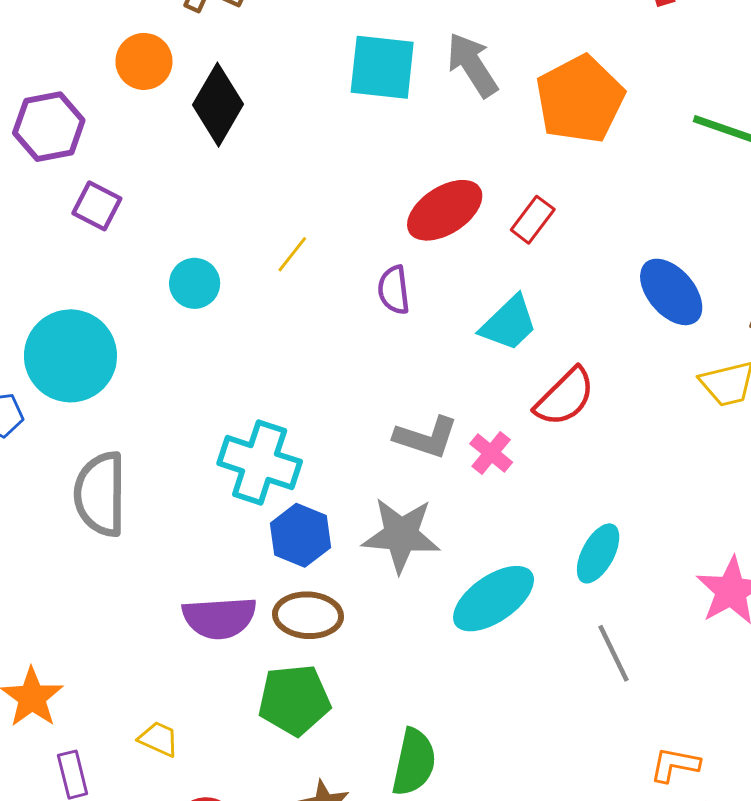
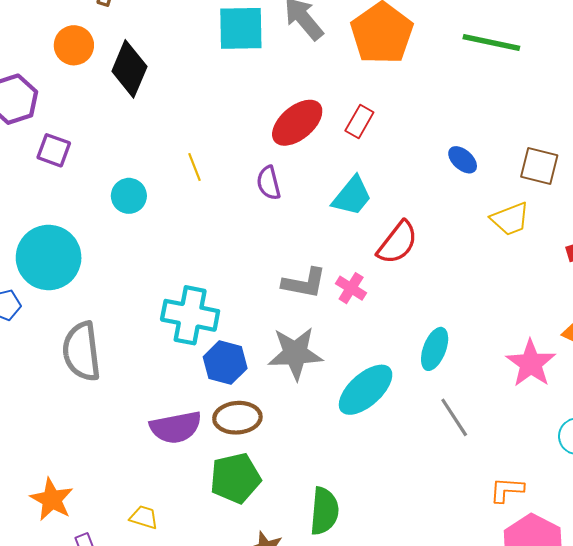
yellow line: (292, 254) -> (195, 167), turned -52
blue ellipse: (671, 292) -> (463, 160), size x0.6

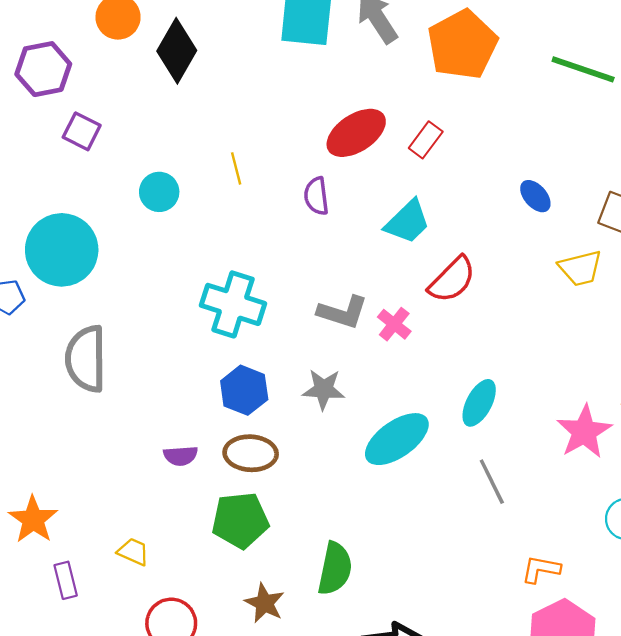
cyan cross: (190, 315) -> (233, 304), moved
gray star: (295, 353) -> (324, 389), size x0.7
purple semicircle: (176, 427) -> (181, 456), size x0.6

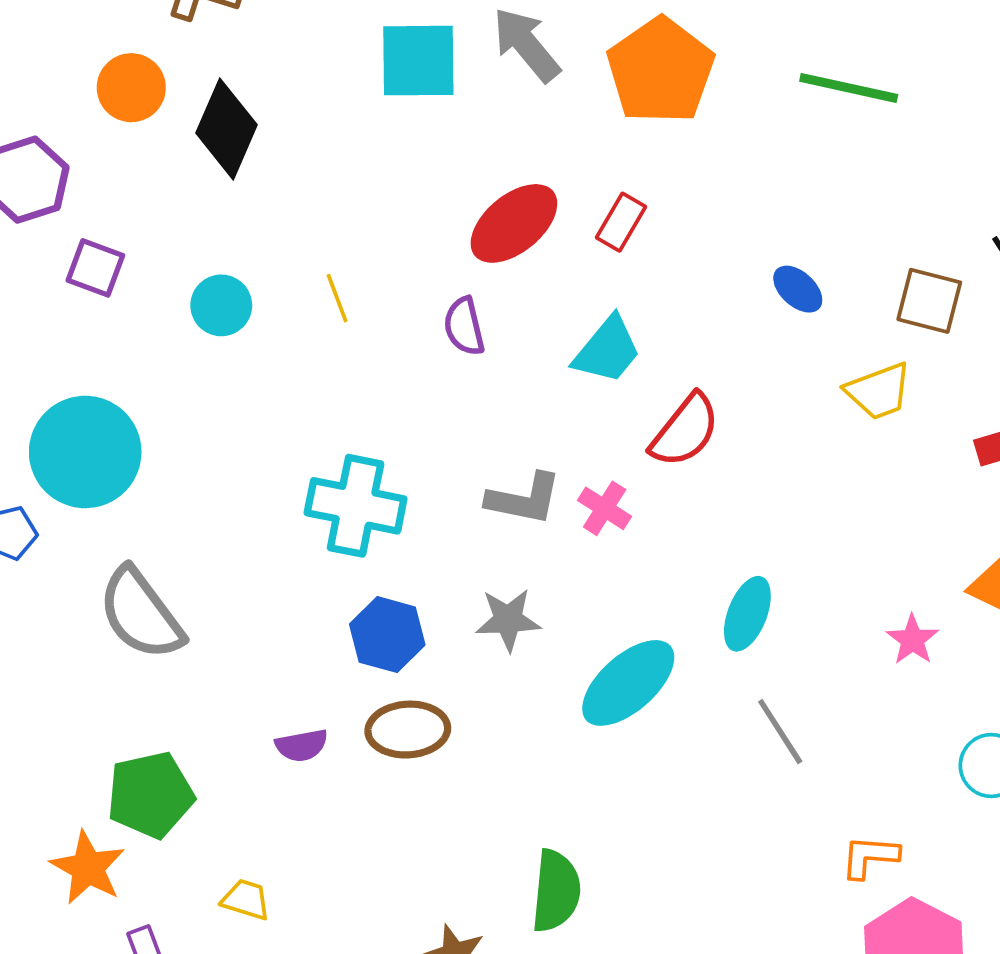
cyan circle: (159, 192) -> (221, 305), moved
gray semicircle: (86, 359) -> (141, 614), turned -30
pink star: (584, 432) -> (912, 640), size x0.6
green pentagon: (240, 520) -> (150, 795), moved

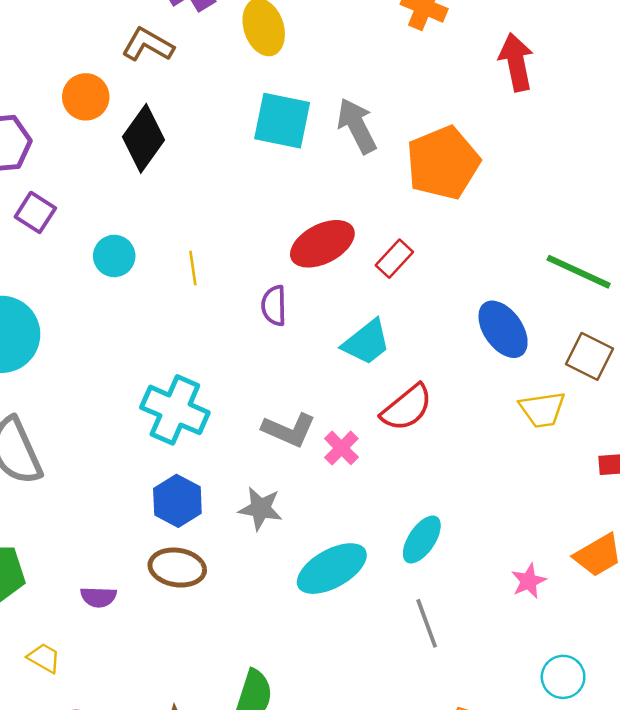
green line: (849, 88) -> (579, 272), moved
blue ellipse: (798, 289) -> (503, 329), size x1.6
purple semicircle: (302, 745) -> (99, 597), moved

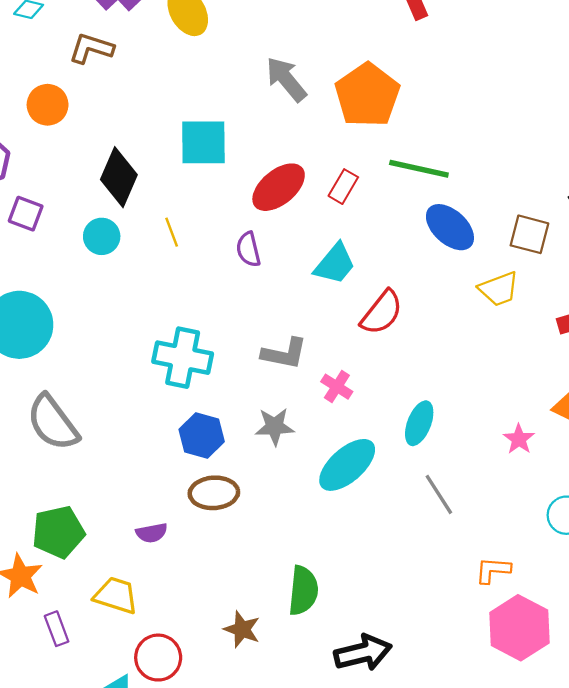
cyan square: (282, 121) -> (203, 142), moved
black diamond: (144, 138) -> (119, 177), moved
green line: (579, 272) -> (419, 169), moved
pink cross: (341, 448) -> (337, 387), moved
yellow trapezoid: (44, 658) -> (116, 595), size x1.5

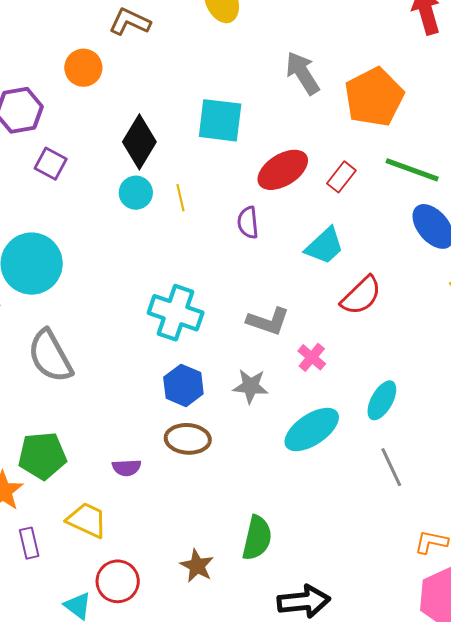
cyan circle: (102, 236) -> (136, 193), moved

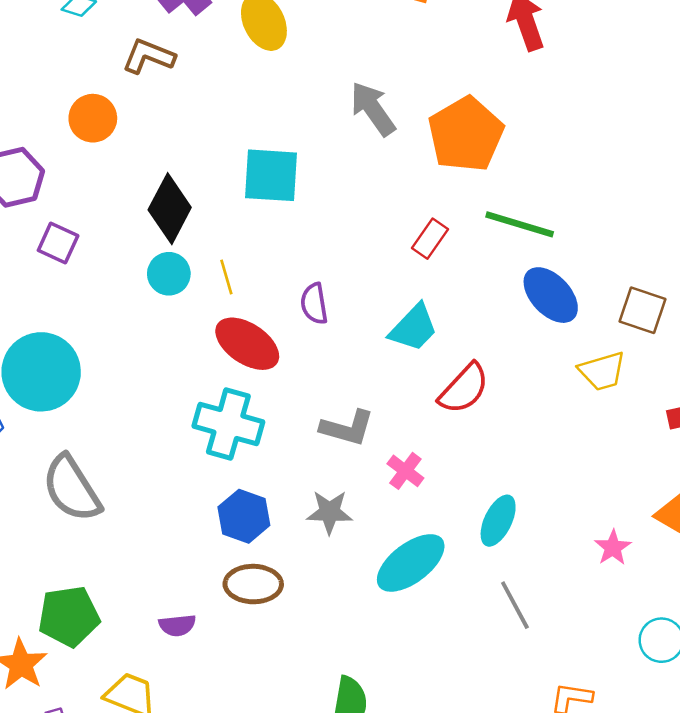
red ellipse: (283, 170) -> (247, 344), moved, turned 69

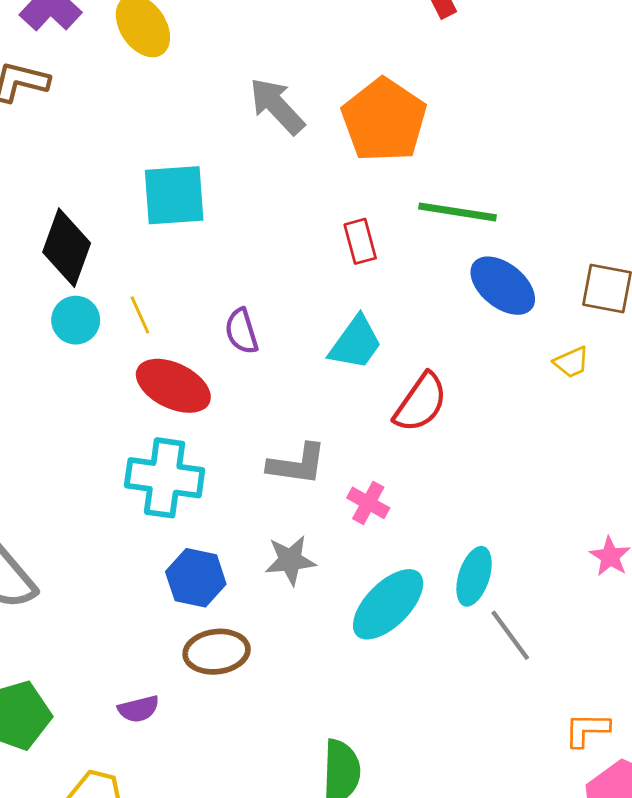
red rectangle: (430, 239) -> (360, 241), turned -42
yellow trapezoid: (602, 371) -> (571, 362), size x0.7
cyan ellipse: (498, 521) -> (474, 576), moved

